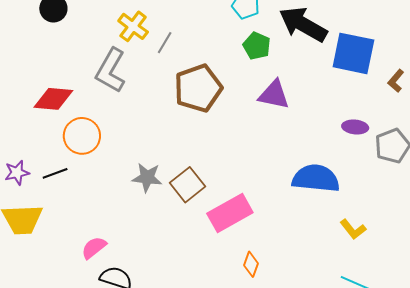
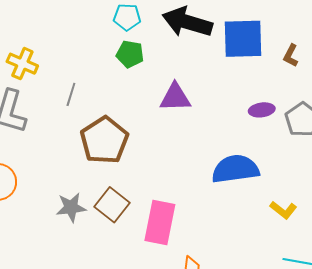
gray line: (165, 43) -> (71, 94), moved
green pentagon: (257, 46) -> (130, 54), moved
brown pentagon: (198, 88) -> (104, 140), moved
pink rectangle: (230, 213) -> (160, 223), turned -36

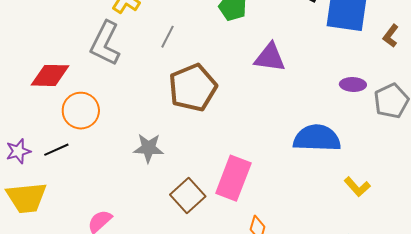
brown square: (112, 205) -> (188, 196), moved

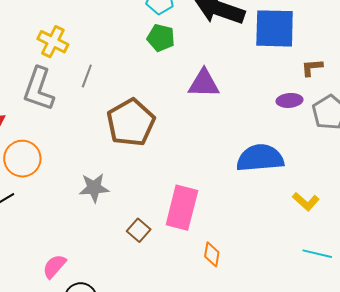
brown L-shape: (391, 36) -> (312, 68), moved, turned 55
gray line: (168, 37) -> (87, 76), moved
brown square: (188, 196) -> (139, 230), size x0.7

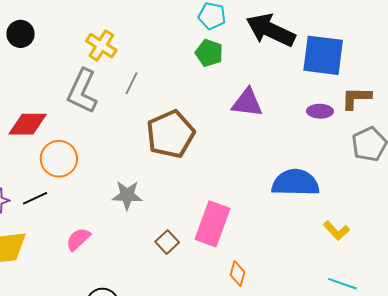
brown L-shape: (312, 68) -> (356, 98), size x1.4
purple ellipse: (289, 100) -> (320, 111), moved
pink semicircle: (54, 266) -> (78, 239), moved

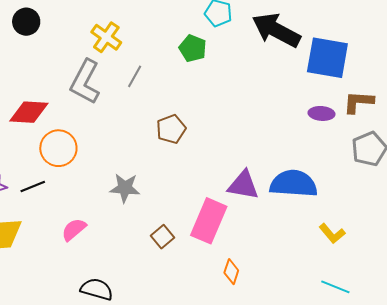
green pentagon: (209, 53) -> (193, 48), moved
purple triangle: (247, 103) -> (243, 185), moved
brown pentagon: (170, 134) -> (171, 129), size x0.6

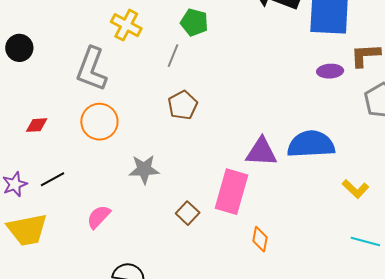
black circle: (26, 22) -> (19, 48), moved
yellow cross: (106, 37) -> (126, 25), moved
gray line: (135, 76) -> (173, 56), moved
red diamond: (29, 112) -> (37, 125), moved, size x0.6
orange circle: (58, 148) -> (99, 122), moved

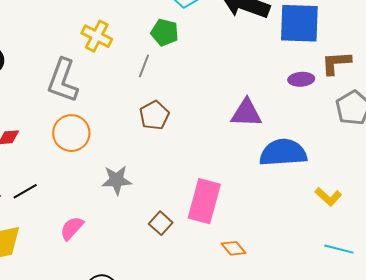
purple triangle: (261, 152) -> (246, 113), moved
orange diamond: (260, 239) -> (234, 248), turned -50

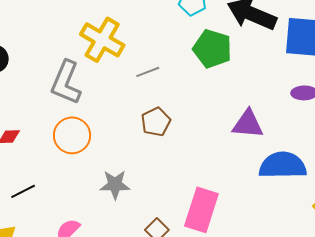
green pentagon: (165, 32) -> (212, 49), moved, size x1.4
yellow cross: (97, 36) -> (102, 40), size x1.4
gray line: (144, 66) -> (148, 72), turned 45

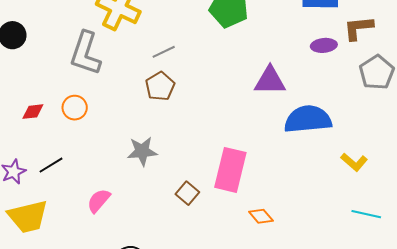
gray line: (148, 72) -> (164, 52), moved
brown pentagon: (156, 122) -> (160, 86), moved
orange circle: (72, 135) -> (75, 108), moved, size x0.7

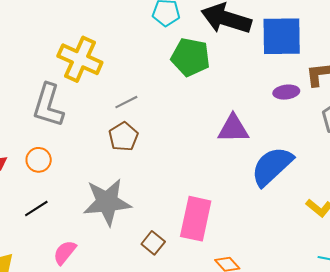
blue semicircle: (308, 119) -> (272, 166), turned -36
gray star: (142, 151) -> (107, 202), size x1.6
black line: (51, 165) -> (36, 208), moved

